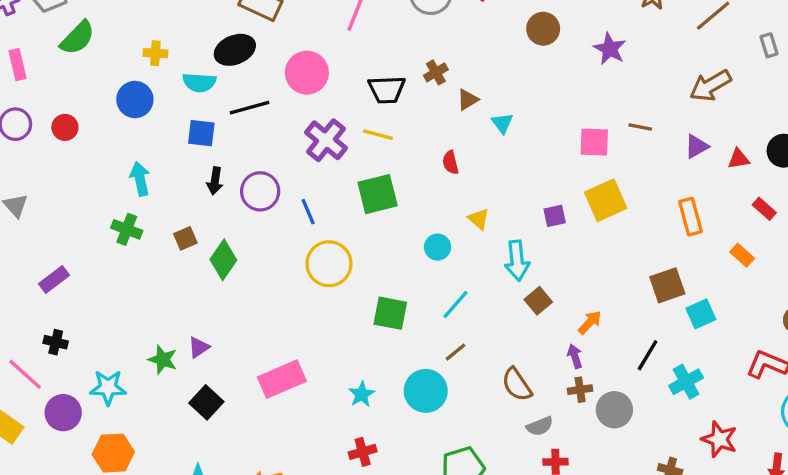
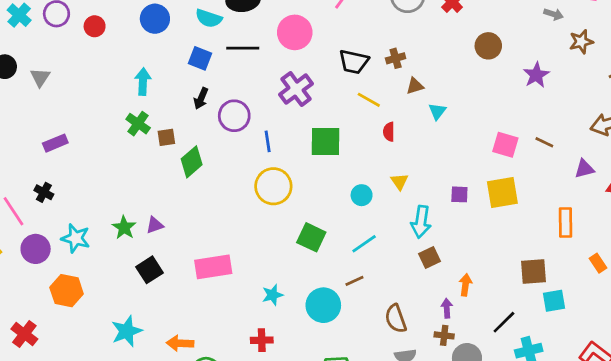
yellow line: (378, 135) -> (369, 100), moved
green cross: (127, 229) -> (138, 124), moved
orange arrow: (590, 322) -> (465, 285), turned -50

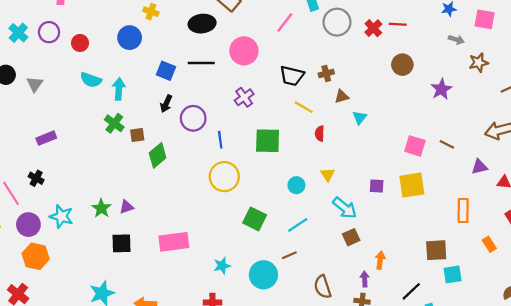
cyan semicircle: (209, 18) -> (91, 80), moved
purple cross: (296, 89) -> (244, 97), size x0.7
cyan arrow: (421, 222) -> (345, 208), turned -60
black square: (150, 270) -> (122, 243), turned 30
orange hexagon: (67, 291) -> (36, 256), moved

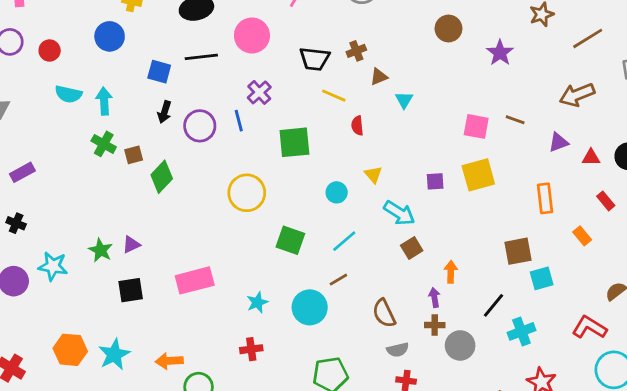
blue line: (220, 140) -> (239, 121), moved
orange hexagon: (36, 256) -> (70, 350), moved

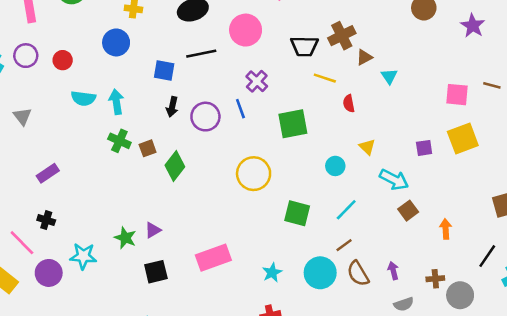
brown cross: (356, 51) -> (342, 36), size x1.5
purple arrow: (434, 297) -> (393, 271), moved
brown semicircle: (384, 313) -> (358, 274), moved

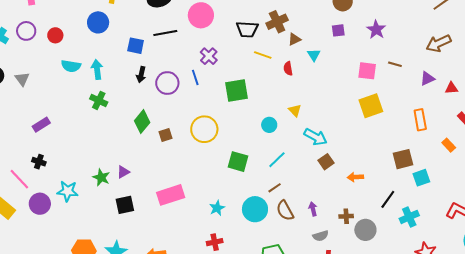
purple star: (473, 26) -> (376, 30), moved
red semicircle: (349, 103) -> (288, 68), moved
brown square: (148, 148) -> (165, 135), moved
purple square: (424, 148) -> (338, 30), moved
orange arrow: (446, 229) -> (355, 177), turned -91

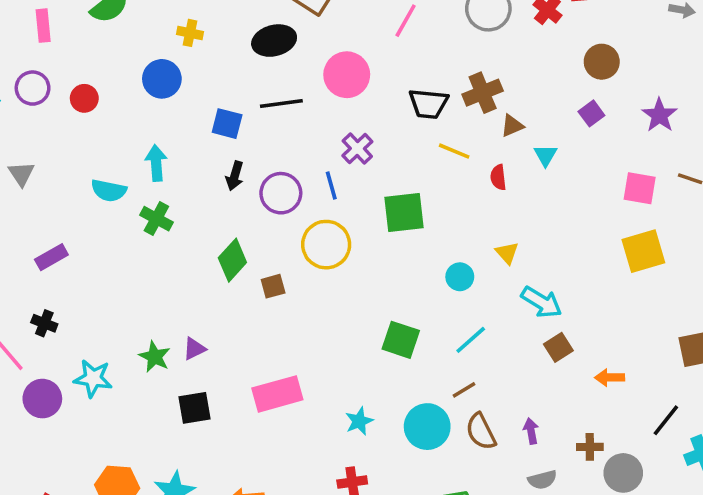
purple square: (338, 30) -> (591, 113), turned -32
cyan semicircle: (71, 66) -> (109, 190), moved
yellow circle: (204, 129) -> (326, 245), moved

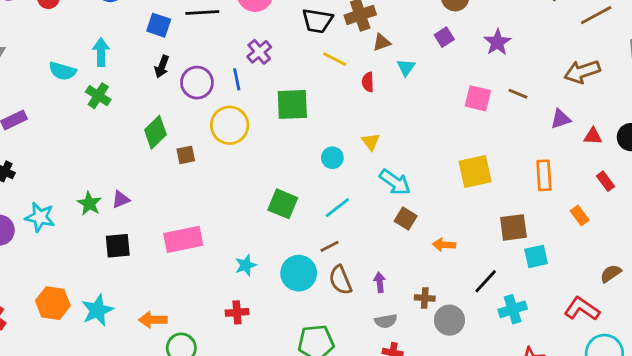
yellow square: (643, 251) -> (475, 171), moved
brown square: (558, 347) -> (406, 218), turned -30

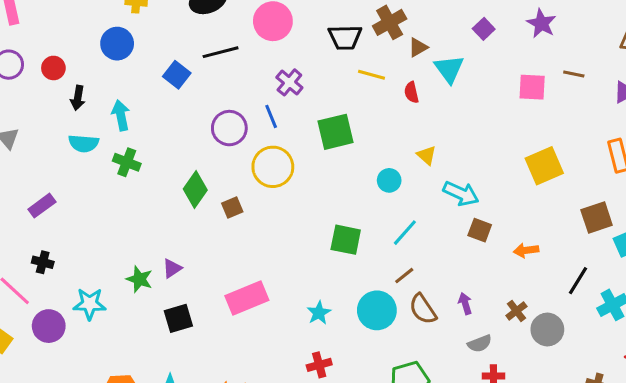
blue square: (159, 25) -> (177, 75), turned 30
black arrow: (162, 66) -> (78, 98), moved
cyan triangle: (406, 67) -> (449, 69), size x1.5
brown cross: (425, 298) -> (516, 311), turned -30

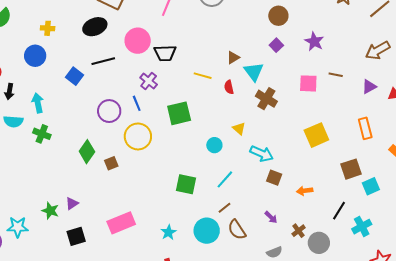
brown cross: (390, 22) -> (266, 99), moved, turned -30
black trapezoid: (345, 37) -> (165, 53), moved
purple arrow: (465, 304) -> (271, 217), moved, turned 152

